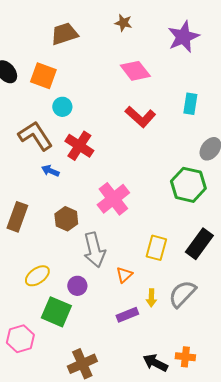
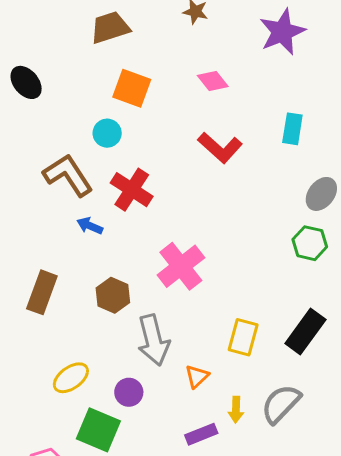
pink diamond: (135, 71) -> (213, 81), size x0.7
orange square: (43, 76) -> (132, 88), moved
green hexagon: (188, 185) -> (310, 243), moved, size x0.7

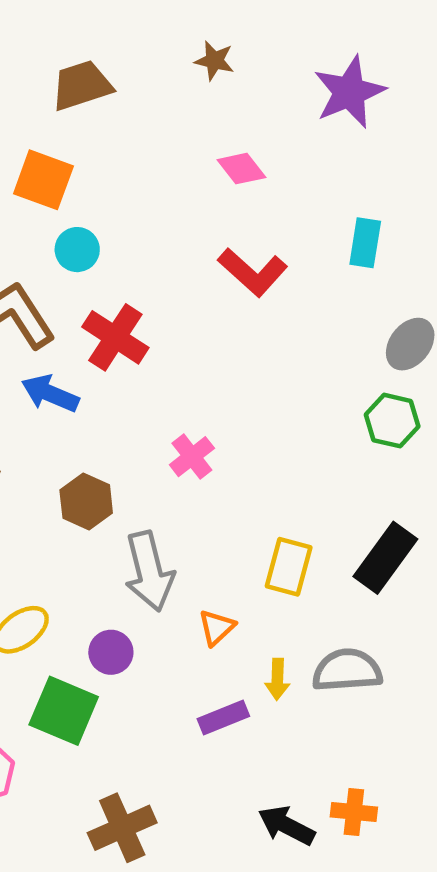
orange square: (132, 88) -> (43, 180), moved
blue arrow: (90, 226) -> (50, 394), size x1.4
pink cross: (181, 266) -> (192, 457), size x0.6
gray semicircle: (281, 404) -> (347, 670), turned 42

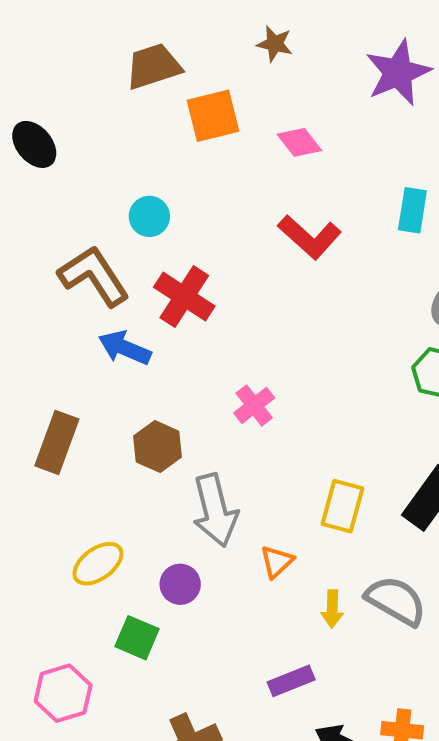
orange square: (43, 180) -> (213, 116), moved, turned -34
gray semicircle: (347, 670) -> (396, 601), turned 34
green square: (64, 711) -> (137, 638), size x0.7
purple rectangle: (223, 718) -> (291, 681), moved

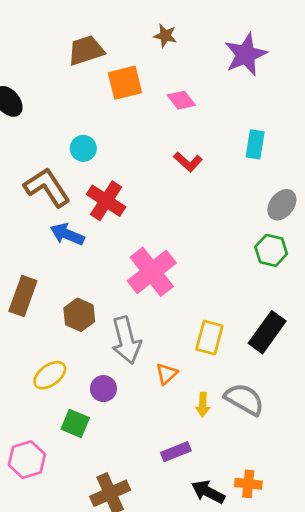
red L-shape: (310, 237) -> (188, 162), size x0.7
pink cross: (254, 405) -> (152, 272), size x1.8
brown hexagon: (158, 447) -> (79, 315), moved

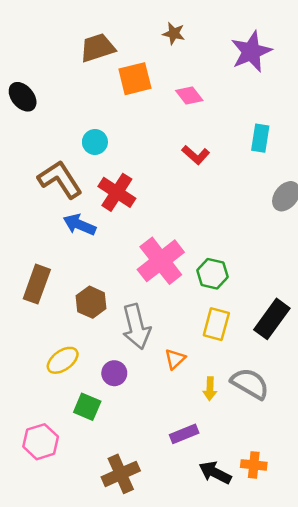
green hexagon: (271, 250) -> (212, 274), moved

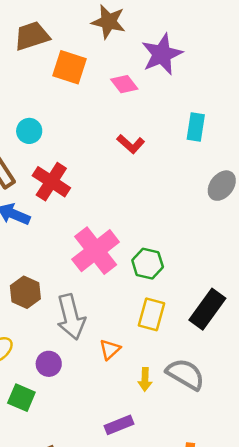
brown star: (174, 33) -> (109, 22), size x1.5
purple star: (251, 52) -> (162, 54), moved
orange square: (135, 79) -> (70, 67), turned 32

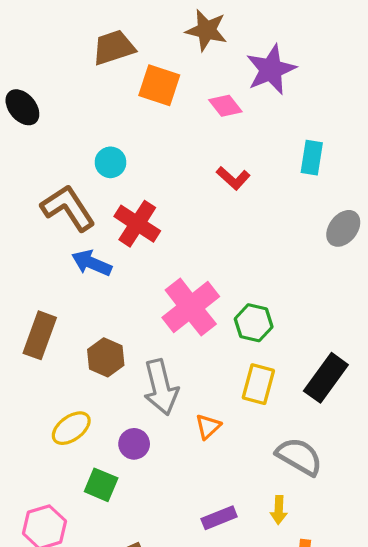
yellow arrow: (145, 379) -> (279, 510), moved

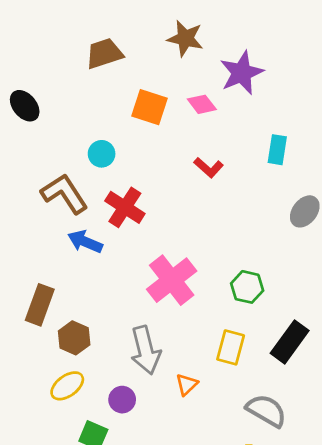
orange square: (159, 85) -> (150, 107), moved
green hexagon: (254, 323) -> (247, 287), moved
brown hexagon: (106, 357) -> (74, 338), moved

